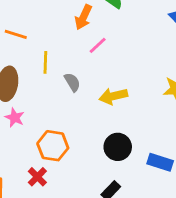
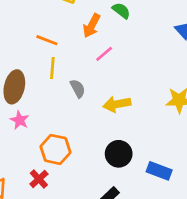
orange line: (16, 34) -> (47, 40), moved

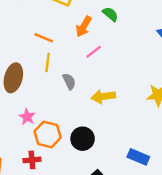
pink star: (20, 120) -> (27, 117), moved
black circle: (119, 154) -> (83, 139), moved
red cross: (39, 179) -> (32, 160), turned 35

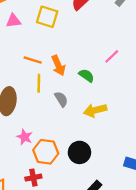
green semicircle: (110, 14) -> (86, 75), moved
orange arrow: (84, 27) -> (58, 65), moved, turned -48
pink line: (94, 52) -> (112, 56), moved

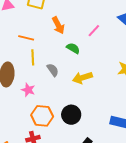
orange arrow: (58, 65) -> (58, 25), moved
pink star: (25, 137) -> (28, 90), moved

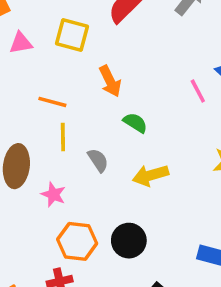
pink line: (94, 31) -> (198, 91), moved, turned -72

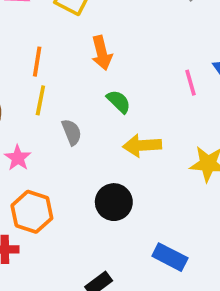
orange line: (52, 102) -> (37, 62), turned 72
yellow arrow: (150, 175) -> (142, 145), moved
black circle: (129, 241) -> (114, 202), moved

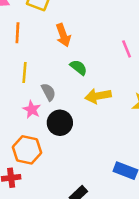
orange line: (37, 62) -> (17, 33), moved
pink star: (18, 158) -> (32, 109), moved
black circle: (114, 202) -> (60, 123), moved

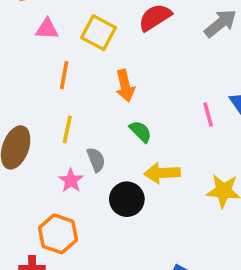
black circle: (60, 123) -> (127, 199), moved

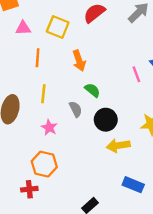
gray semicircle: (96, 160) -> (76, 109), moved
yellow arrow: (162, 173) -> (118, 146), moved
black circle: (127, 199) -> (106, 120), moved

